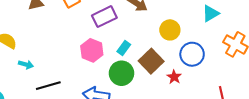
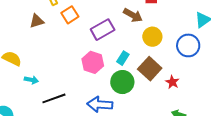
yellow circle: (170, 30) -> (152, 37), moved
blue circle: (192, 54) -> (188, 45), moved

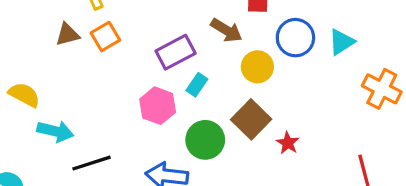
orange square: (70, 15) -> (105, 37), moved
blue circle: (188, 45) -> (295, 38), moved
cyan rectangle: (123, 58) -> (197, 85), moved
cyan arrow: (31, 80) -> (55, 131), size x1.5

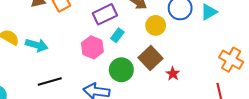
orange cross: (382, 89) -> (231, 60), moved
cyan arrow: (55, 131) -> (37, 45), moved

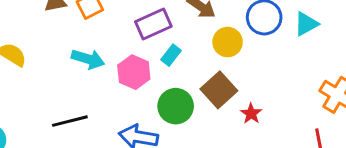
cyan arrow: (37, 45) -> (88, 59), moved

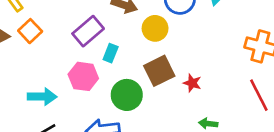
cyan arrow: (88, 59) -> (42, 97), moved
brown square: (219, 90) -> (159, 71), turned 32

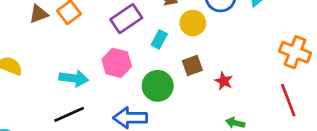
cyan rectangle: (111, 53) -> (159, 39), moved
brown square: (159, 71) -> (192, 65), size x0.7

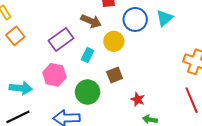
red star: (224, 81) -> (138, 99), moved

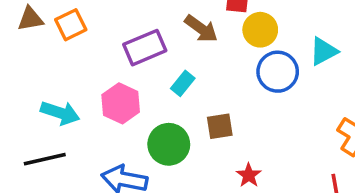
blue circle: (135, 19) -> (278, 72), moved
yellow circle: (114, 41) -> (260, 30), moved

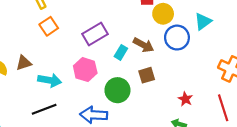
brown triangle: (30, 19) -> (24, 63), moved
brown arrow: (201, 29) -> (144, 45), moved
red star: (249, 175) -> (185, 99), moved

